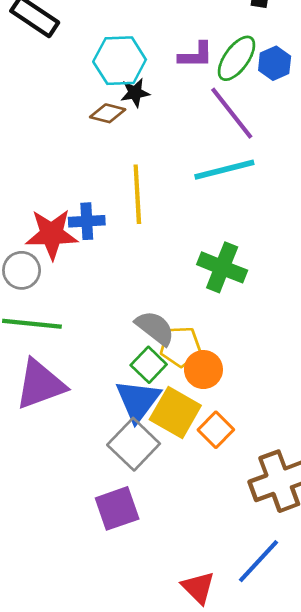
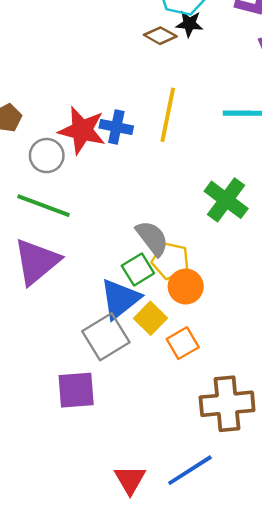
purple triangle: (40, 384) -> (37, 262), turned -34
yellow square: (175, 413) -> (150, 318), size x0.7

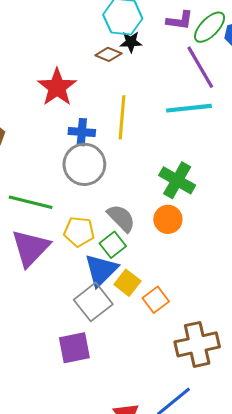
red star: (82, 130) -> (57, 87), moved, turned 30
gray circle: (47, 156) -> (84, 164), moved, size x1.5
yellow pentagon: (171, 261) -> (79, 232), moved
orange circle: (186, 287) -> (168, 219), moved

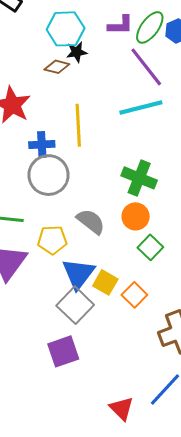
green square: (113, 245) -> (150, 247), moved

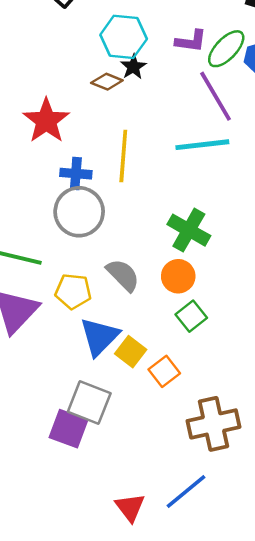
black star: (77, 52) -> (133, 67), turned -30
gray square: (75, 305) -> (89, 403), moved, turned -30
purple square: (63, 351) -> (68, 429), turned 32

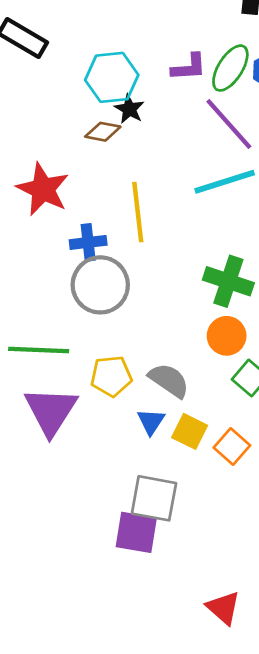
gray semicircle: (123, 275) -> (169, 380), moved
blue triangle: (99, 337) -> (151, 422), size x0.6

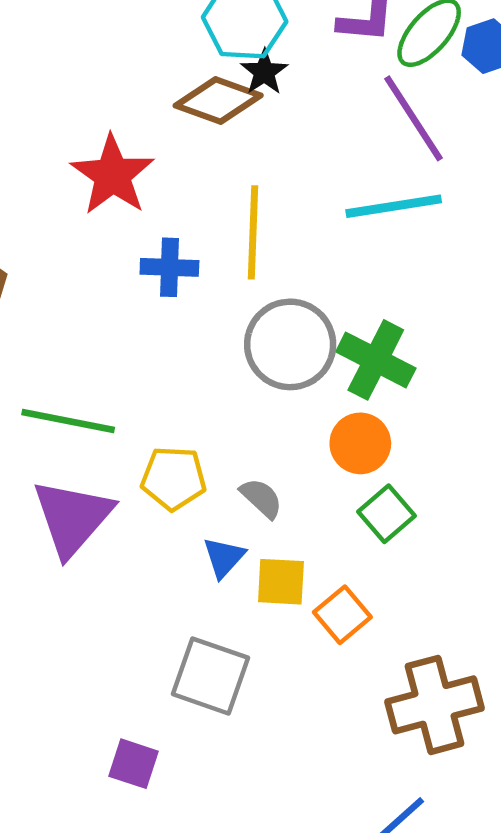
brown diamond: (103, 132) -> (218, 100), size x1.5
gray circle: (100, 285) -> (290, 344), moved
gray semicircle: (169, 380) -> (261, 498), size x0.7
yellow square: (190, 431) -> (281, 582), turned -32
purple square: (136, 532) -> (133, 764), moved, size x0.7

